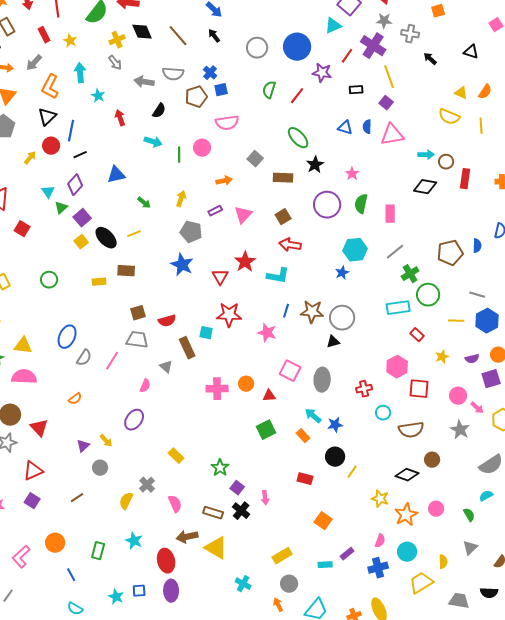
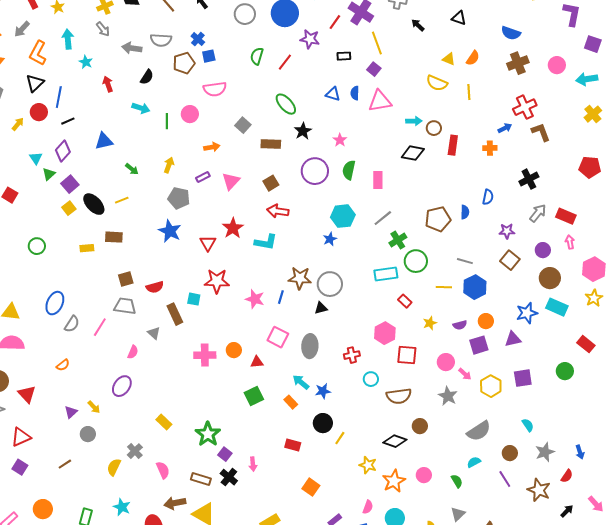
blue line: (286, 311) -> (281, 297), moved
green star: (220, 468) -> (208, 434), size x1.4

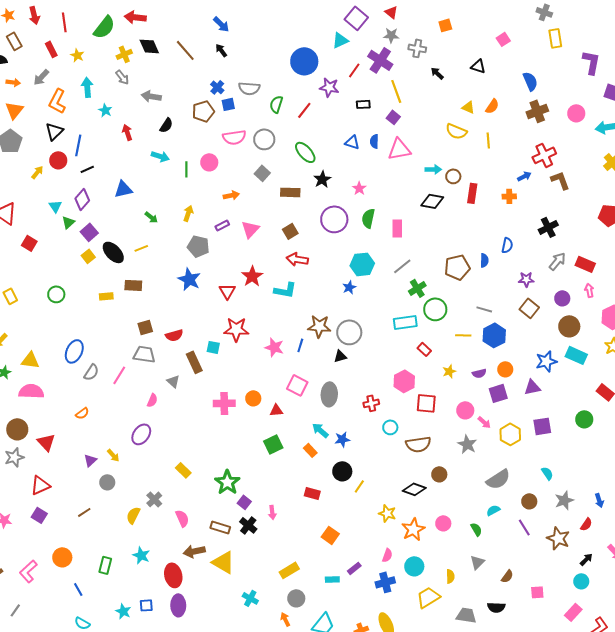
gray circle: (245, 14) -> (264, 139), moved
blue semicircle: (511, 33) -> (530, 81), turned -132
gray semicircle: (161, 40) -> (249, 88), moved

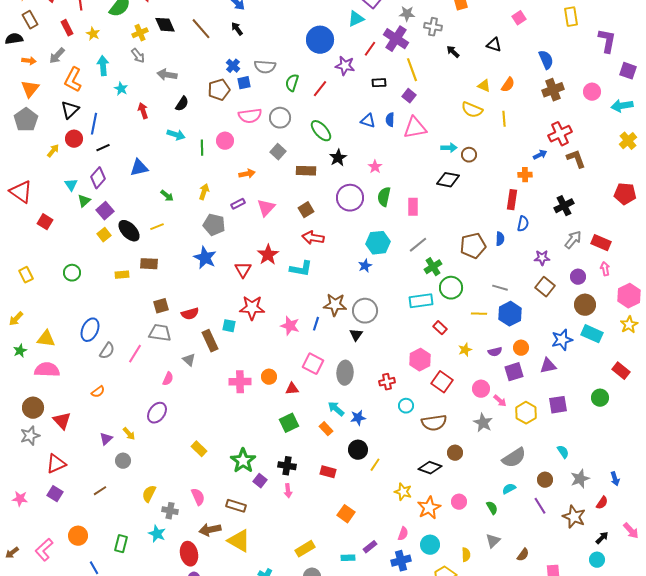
red rectangle: (472, 193) -> (512, 200), moved
black triangle: (340, 356) -> (356, 335), turned -40
red square: (426, 403) -> (442, 382), turned 30
gray cross: (154, 499) -> (170, 511), moved, turned -35
black cross: (248, 525) -> (287, 466), moved, turned -30

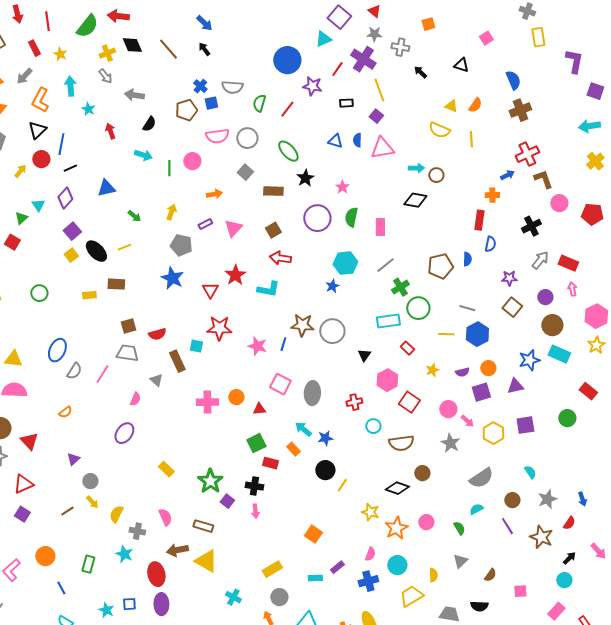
pink circle: (592, 92) -> (559, 203), moved
green triangle: (84, 201) -> (21, 218), moved
black triangle: (356, 335) -> (364, 355), moved
yellow arrow: (129, 434) -> (92, 502), moved
red rectangle: (328, 472) -> (270, 463), moved

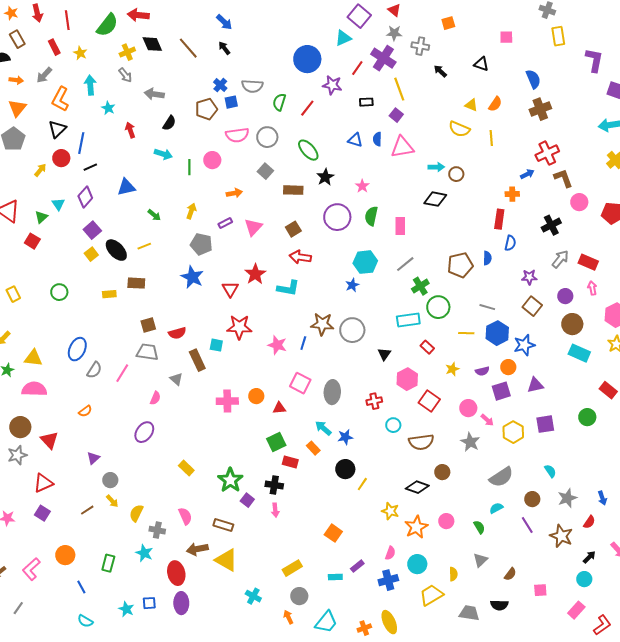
pink square: (486, 38) -> (506, 37), turned 32
blue star: (529, 360) -> (524, 345), moved

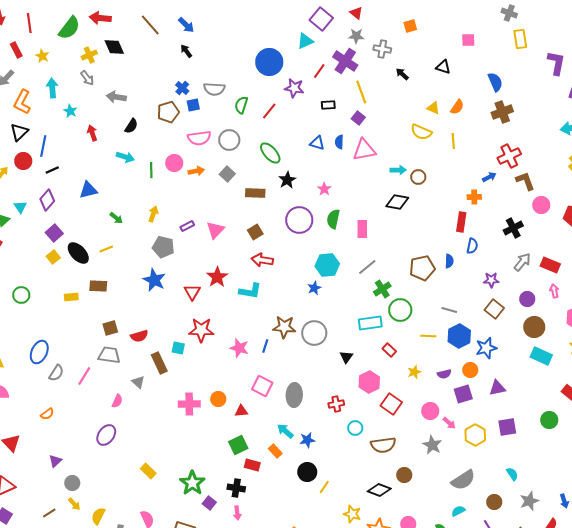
brown line: (188, 48) -> (150, 25), moved
orange arrow: (234, 193) -> (196, 171), moved

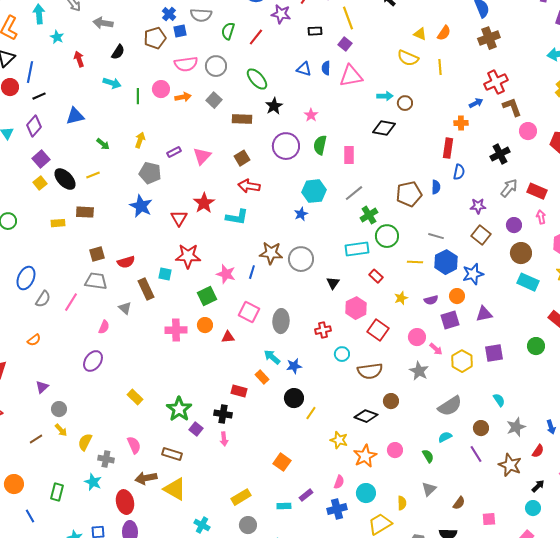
green square: (238, 445) -> (207, 296), moved

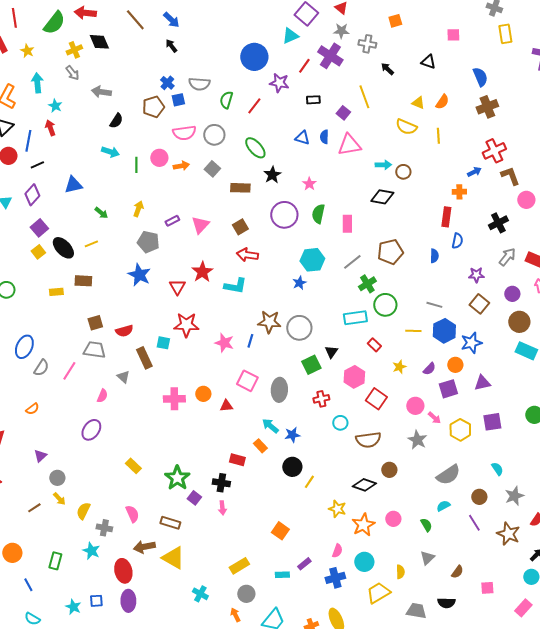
yellow line: (348, 18) -> (364, 97), moved
red arrow: (79, 59) -> (50, 128), moved
brown pentagon: (409, 194) -> (390, 252), moved
green square: (207, 296) -> (311, 365), moved
purple semicircle: (431, 300) -> (429, 369), turned -32

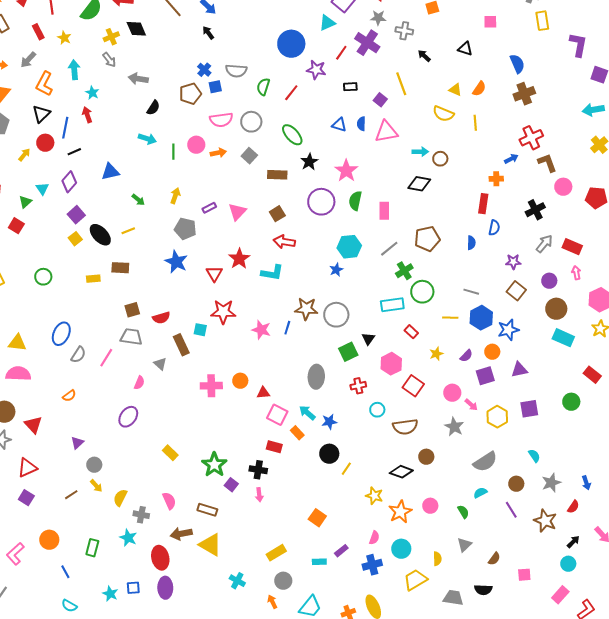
pink star: (309, 184) -> (346, 171), size x1.6
pink square: (247, 381) -> (277, 415), moved

